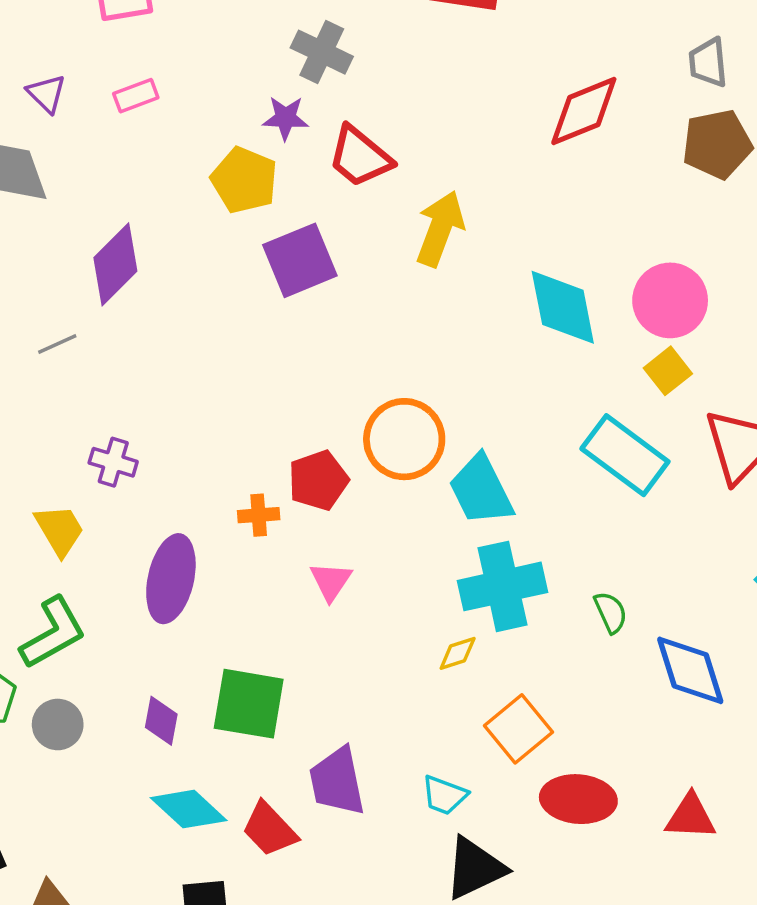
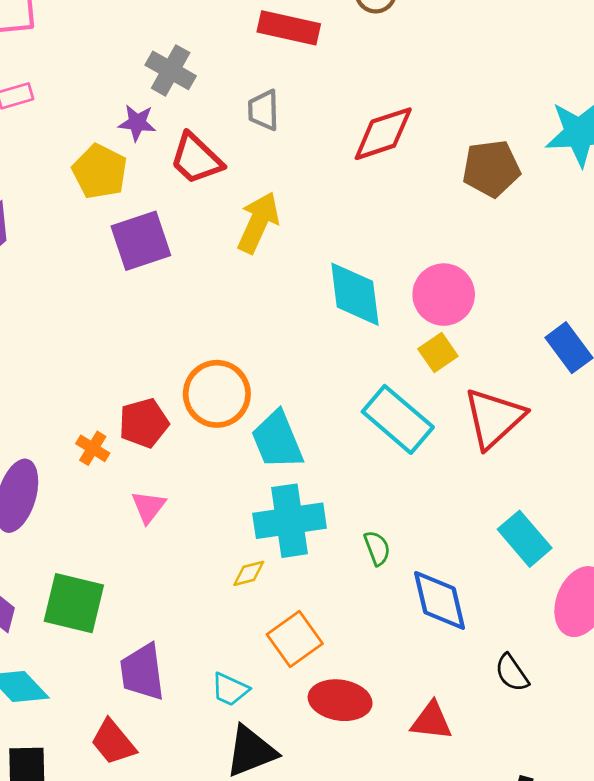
gray trapezoid: (708, 63) -> (264, 110), moved
orange cross: (259, 515) -> (93, 448), turned 32
red trapezoid: (270, 829) -> (113, 742), moved

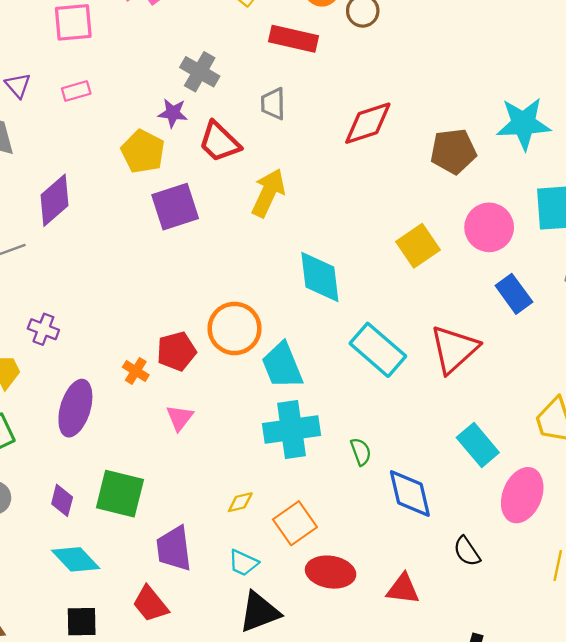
cyan diamond: (355, 294) -> (320, 277), moved
pink circle: (444, 295) -> (489, 227), moved
yellow square: (438, 352) -> (418, 246), moved, size x1.4
yellow diamond: (249, 573) -> (240, 502), moved

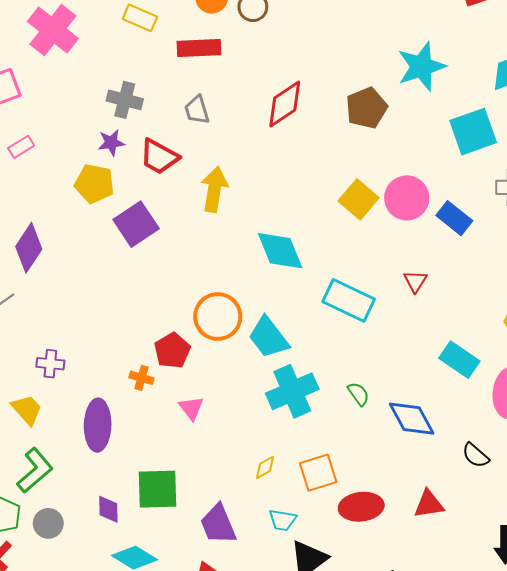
pink circle: (489, 227) -> (407, 198), moved
red triangle: (454, 349) -> (415, 281), size x0.5
orange square: (295, 523) -> (318, 473), turned 33

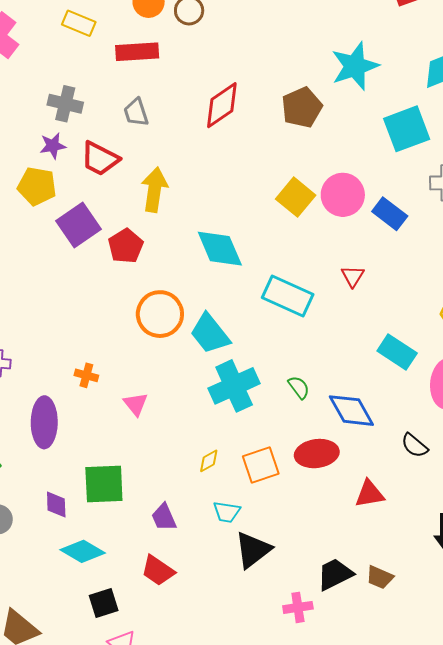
red pentagon: (172, 351) -> (126, 246), moved
red ellipse: (361, 507) -> (317, 454), moved
purple trapezoid: (218, 524) -> (164, 517), size x0.7

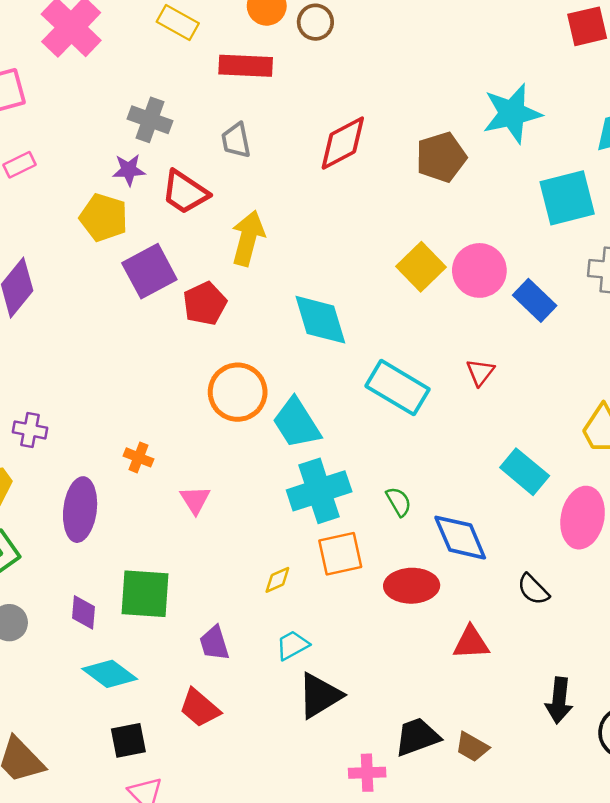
orange square: (261, 465) -> (340, 554), moved
cyan trapezoid: (227, 512) -> (293, 645), turned 136

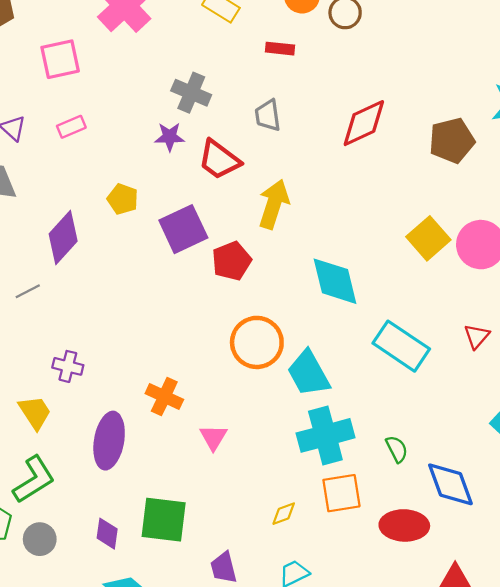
red rectangle: (246, 66) -> (280, 49), size x0.6
yellow pentagon: (104, 218) -> (123, 199), moved, size x0.7
orange cross: (138, 457) -> (164, 397), size x1.4

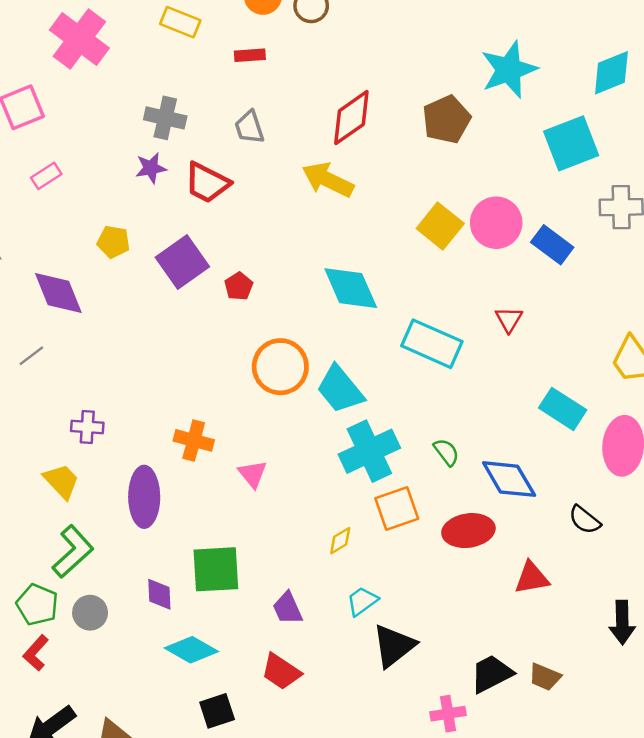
yellow arrow: (274, 204) -> (328, 180), moved, turned -72
purple diamond: (63, 237) -> (58, 293), turned -54
red pentagon: (232, 261) -> (239, 286), size x0.7

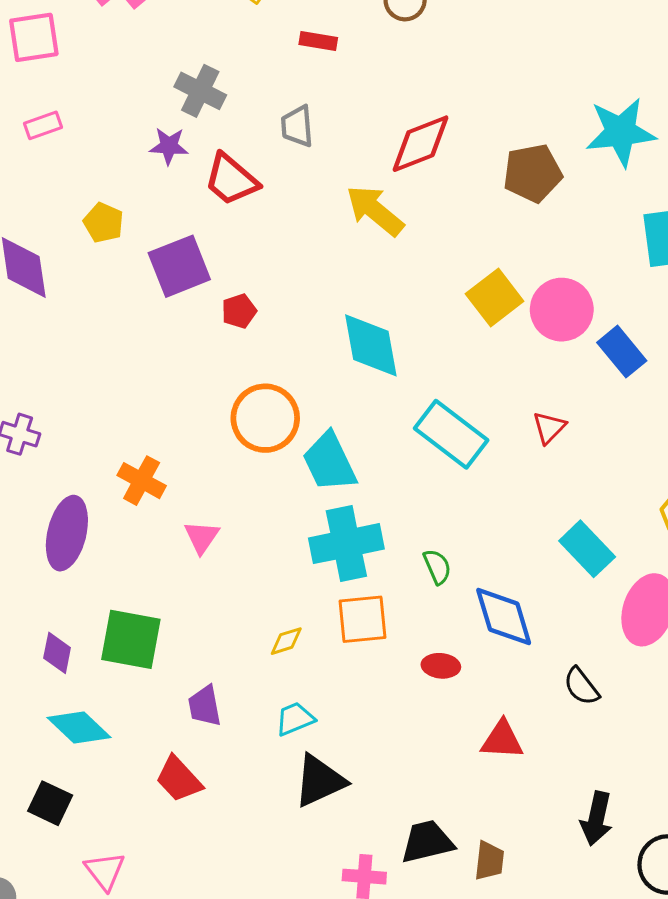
red ellipse: (468, 531) -> (441, 666), size x0.6
brown trapezoid: (545, 677) -> (489, 861), turned -120
black square: (217, 711) -> (50, 803), moved, turned 30

